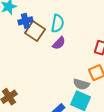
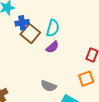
gray semicircle: (81, 84) -> (49, 86), moved

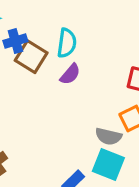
gray semicircle: (49, 86) -> (108, 136), moved

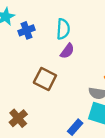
brown square: (31, 57) -> (45, 79), moved

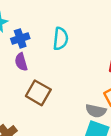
purple semicircle: (67, 51) -> (21, 62), moved, turned 126

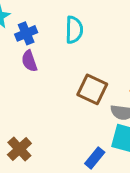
brown square: (38, 93) -> (92, 89), moved

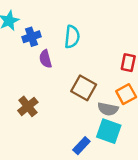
purple semicircle: (29, 61) -> (45, 59), moved
brown cross: (19, 149) -> (28, 106), moved

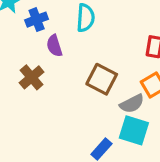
brown cross: (28, 106) -> (32, 77), moved
gray semicircle: (108, 109) -> (132, 104), turned -36

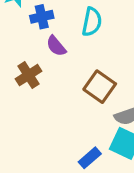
purple semicircle: (54, 46) -> (56, 46), turned -30

